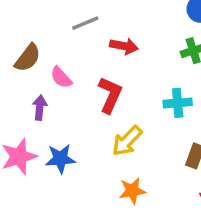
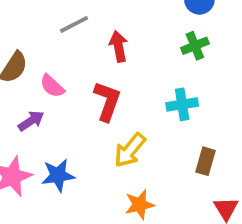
red arrow: (124, 46) -> (119, 46), turned -108
purple arrow: (40, 108) -> (31, 121), turned 55

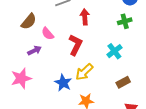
cyan cross: (182, 104) -> (114, 51), turned -35
brown rectangle: (206, 161) -> (123, 82), turned 40
blue star: (58, 175) -> (63, 83), moved, turned 30

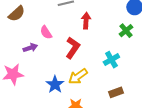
brown semicircle: (29, 21) -> (17, 14), moved
green cross: (125, 21) -> (126, 31), turned -32

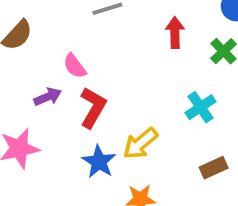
red arrow: (86, 21) -> (175, 32), moved
red L-shape: (73, 48) -> (93, 108), moved

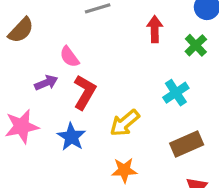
blue star: (99, 162) -> (71, 137), moved
brown rectangle: (214, 168) -> (187, 144), size x1.4

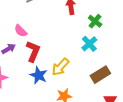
green cross: (196, 45) -> (95, 21), moved
blue star: (71, 137) -> (39, 75), moved

